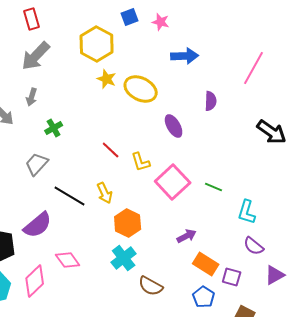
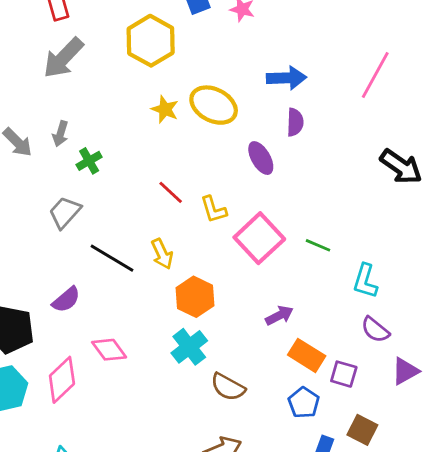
blue arrow: (185, 56) -> (287, 78), moved
yellow star: (107, 79) -> (165, 109), moved
gray arrow: (32, 97) -> (60, 134), moved
purple semicircle: (211, 101) -> (295, 122), moved
purple semicircle: (38, 225) -> (66, 300), size x0.7

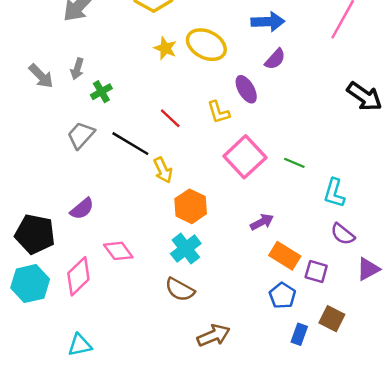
purple semicircle: (295, 122) -> (275, 59), turned 40
yellow L-shape: (214, 210) -> (218, 112), moved
black line: (112, 258) -> (130, 144), moved
brown semicircle: (228, 387) -> (180, 290), moved

